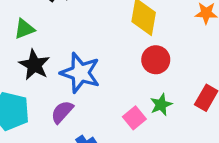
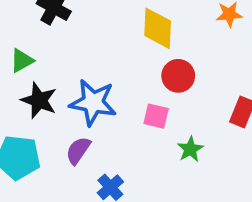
green star: (161, 105) -> (190, 149), moved
pink square: (134, 118) -> (156, 116), moved, turned -30

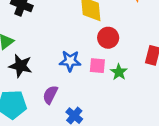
blue star: (93, 102) -> (70, 61), moved, size x0.7
green star: (190, 149) -> (119, 72), moved

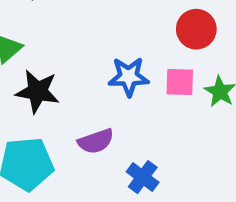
purple semicircle: (50, 95) -> (96, 141), turned -132

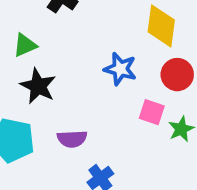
blue star: (129, 77) -> (120, 69), moved

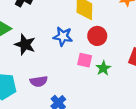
black star: (38, 86) -> (25, 45), moved

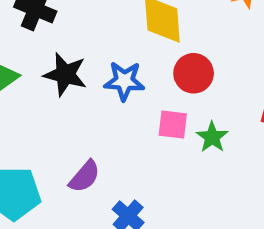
black star: (25, 45) -> (65, 74), moved
purple semicircle: (39, 81) -> (85, 176), turned -35

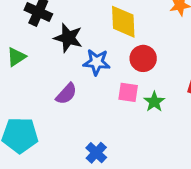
black star: (65, 74) -> (68, 38), moved
purple semicircle: (85, 176) -> (66, 94), moved

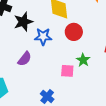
black star: (68, 38) -> (23, 22), turned -30
pink square: (128, 92) -> (67, 71), moved

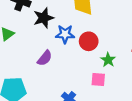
red circle: (74, 32) -> (89, 41), moved
pink square: (67, 71) -> (98, 79), moved

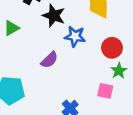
black star: (44, 18) -> (54, 16), turned 30
red circle: (89, 41) -> (112, 48), moved

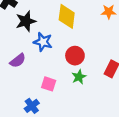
black star: (54, 16) -> (26, 21), turned 30
pink square: (105, 91) -> (49, 84), moved

